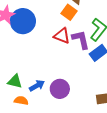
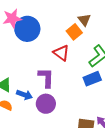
purple L-shape: (81, 40) -> (46, 78), moved
blue arrow: (37, 86) -> (25, 95), turned 35

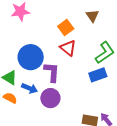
blue circle: (27, 29) -> (31, 57), moved
orange square: (74, 32) -> (66, 27), moved

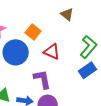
orange square: (66, 27) -> (33, 32), moved
blue circle: (31, 57) -> (16, 52), moved

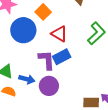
blue rectangle: (87, 70) -> (62, 57), moved

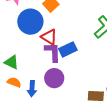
red triangle: (59, 34) -> (49, 37), moved
blue arrow: (27, 79) -> (32, 89), moved, turned 77

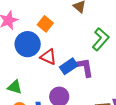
purple L-shape: (53, 52) -> (85, 67), moved

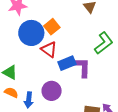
orange square: (45, 24) -> (52, 27), moved

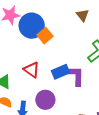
blue circle: (31, 33) -> (32, 26), moved
red triangle: (49, 50) -> (31, 70), moved

